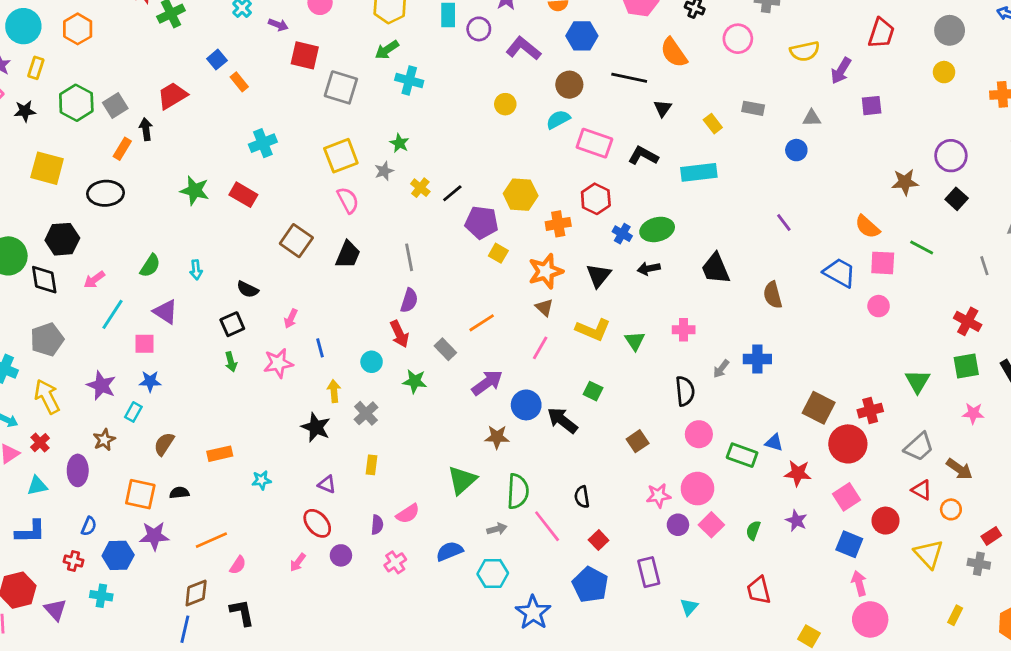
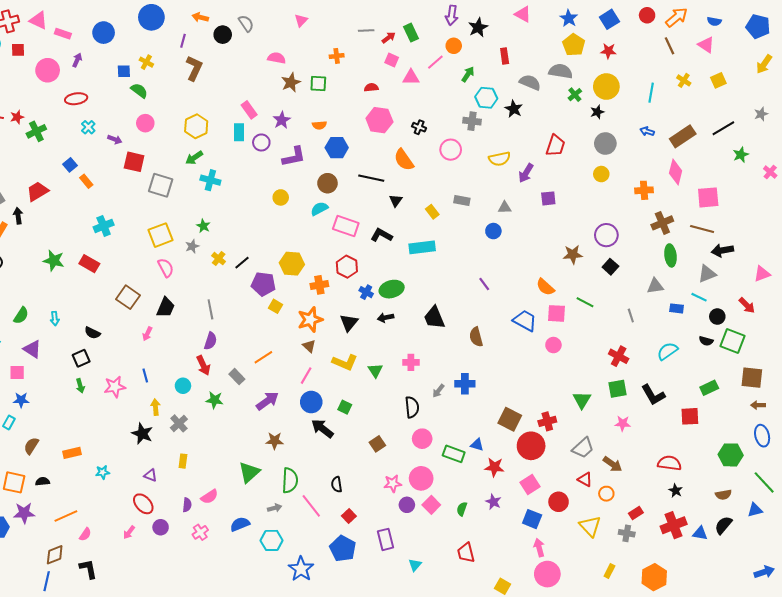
purple L-shape: (523, 48) -> (294, 157), turned 130
pink arrow: (291, 319) -> (147, 334), moved
blue circle: (526, 405) -> (311, 402), moved

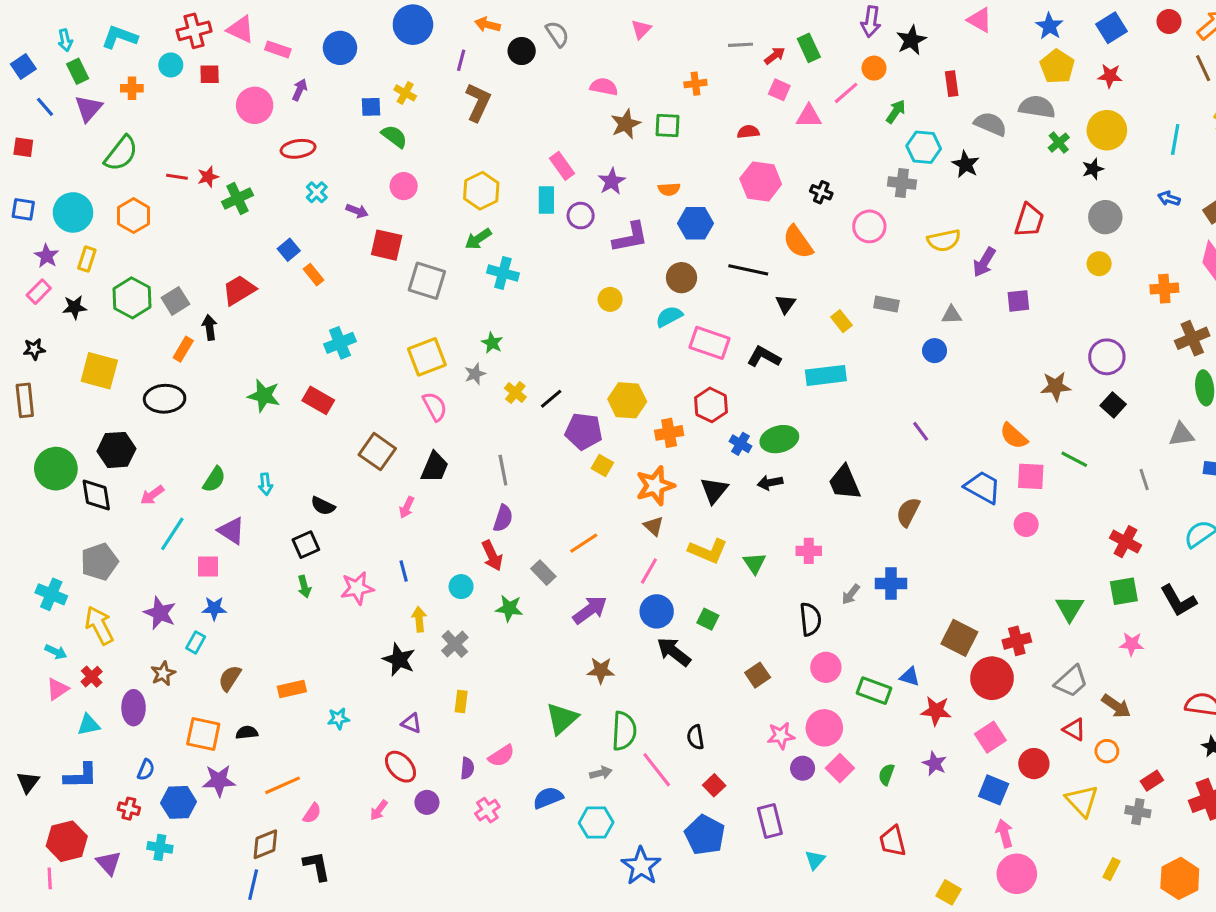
brown semicircle: (476, 337) -> (908, 512), turned 42

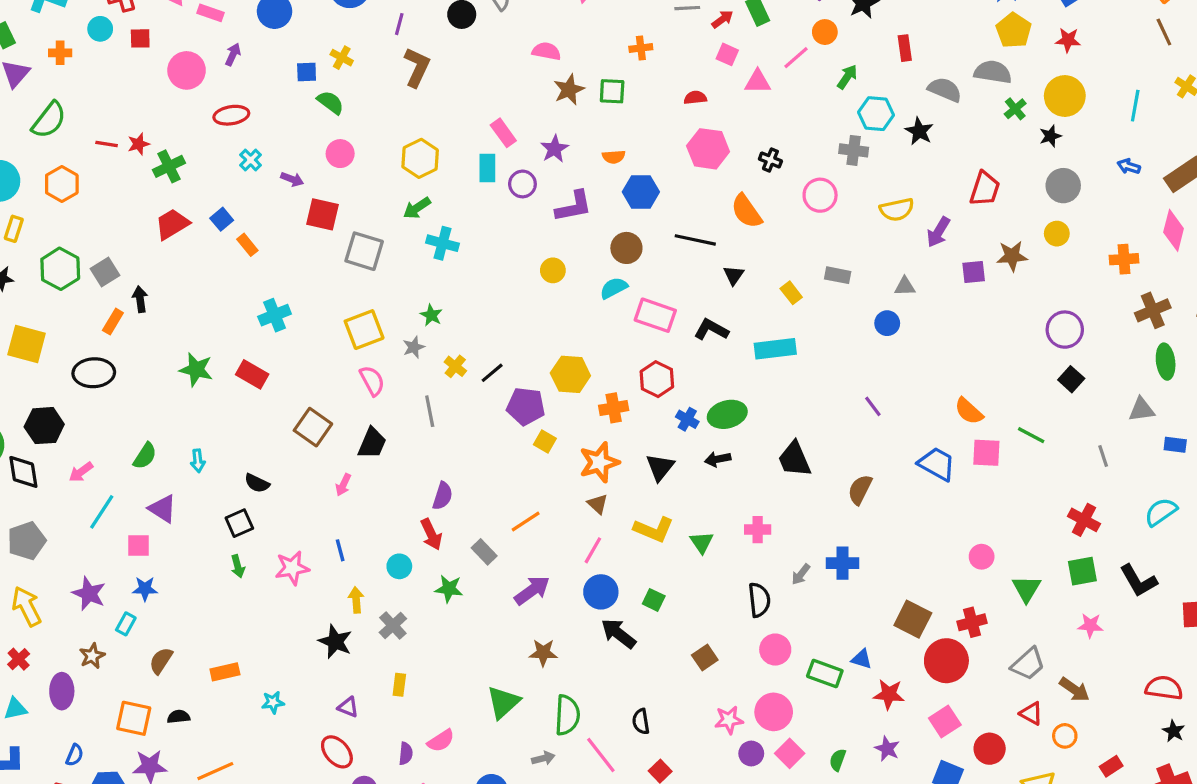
red trapezoid: (239, 290) -> (172, 224), moved
brown star: (1056, 386) -> (1012, 256), moved
gray line: (503, 470) -> (430, 411), moved
pink circle: (1026, 524) -> (982, 557), moved

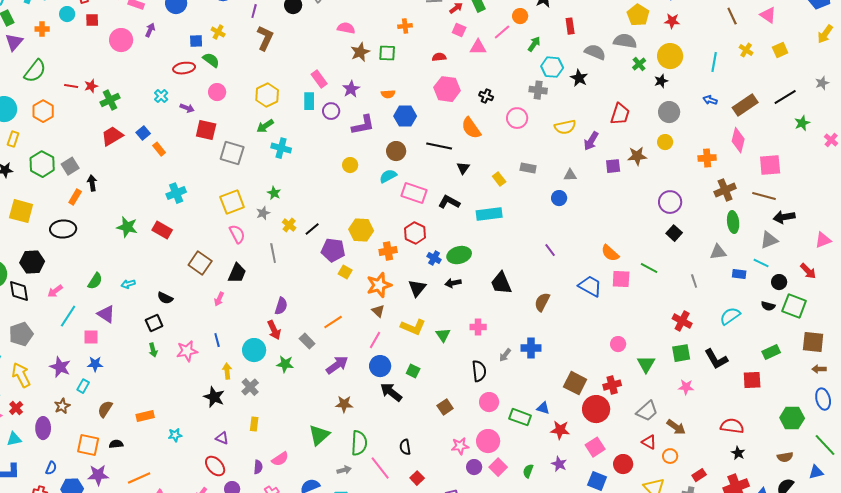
red ellipse: (231, 115) -> (184, 68), moved
cyan arrow: (198, 461) -> (128, 284), turned 80
cyan circle: (399, 566) -> (254, 350), size x1.5

